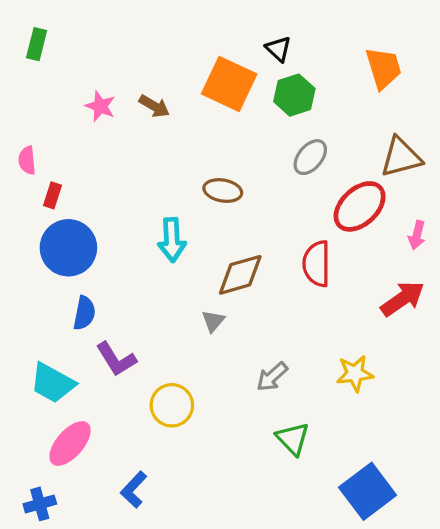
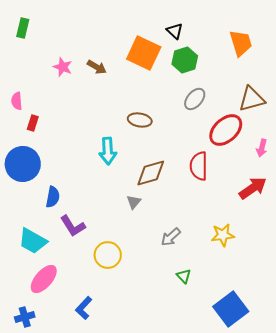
blue circle: (68, 248) -> (23, 164), moved
green triangle: (293, 439) -> (184, 276), size x0.7

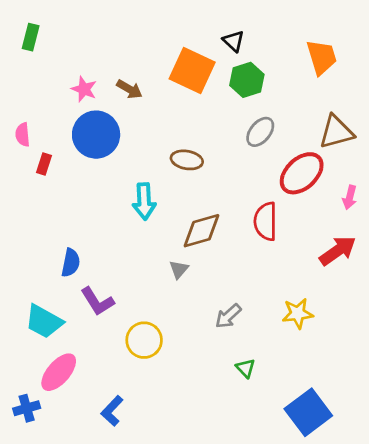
blue circle: (23, 164) -> (96, 135), moved
blue cross: (25, 317) -> (27, 408), moved

